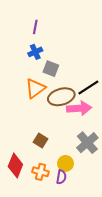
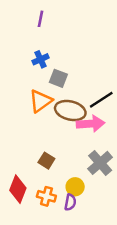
purple line: (35, 27) -> (40, 19), moved
brown ellipse: (61, 97) -> (70, 111), turned 30

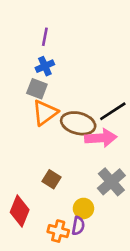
purple line: (40, 19) -> (45, 37), moved
gray square: (58, 78) -> (37, 89), moved
orange cross: (46, 196) -> (58, 231), moved

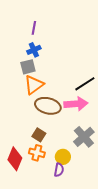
gray square: (37, 89) -> (28, 67), turned -35
brown ellipse: (78, 123) -> (48, 106), moved
orange cross: (58, 231) -> (37, 153), moved

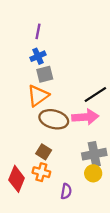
gray square: (28, 67) -> (45, 74), moved
gray cross: (84, 137) -> (94, 154), turned 30
yellow circle: (63, 157) -> (93, 173), moved

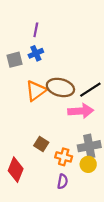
gray square: (45, 74) -> (15, 60), moved
brown ellipse: (54, 119) -> (60, 87), moved
orange cross: (41, 172) -> (64, 157), moved

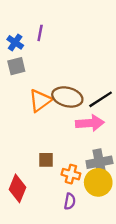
blue cross: (36, 53) -> (15, 42), moved, turned -32
brown square: (41, 144) -> (46, 160), turned -32
yellow circle: (88, 164) -> (98, 182), size x1.5

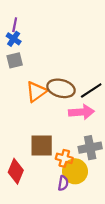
purple line: (40, 33) -> (15, 25), moved
brown square: (46, 160) -> (42, 145), size x1.6
yellow circle: (98, 182) -> (75, 171), moved

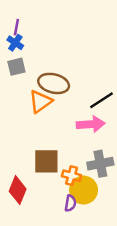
brown ellipse: (61, 88) -> (54, 83), moved

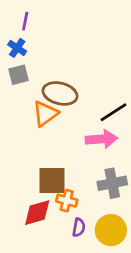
purple line: (16, 27) -> (25, 21), moved
orange cross: (72, 176) -> (67, 201), moved
red diamond: (18, 190) -> (37, 213), moved, turned 52
yellow circle: (84, 190) -> (111, 230), moved

